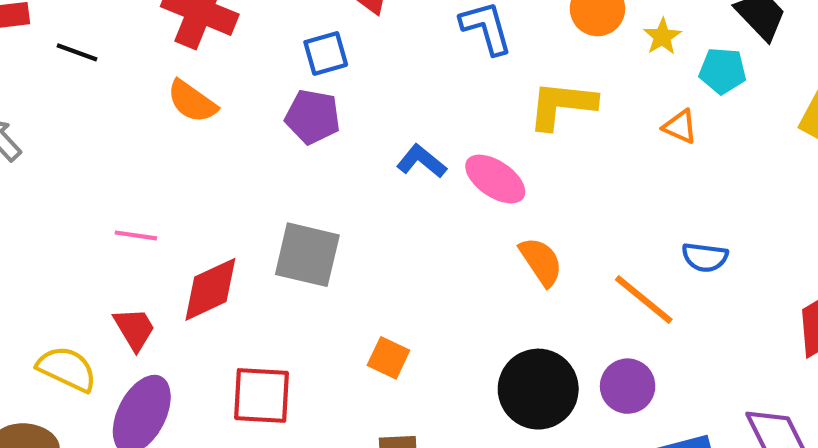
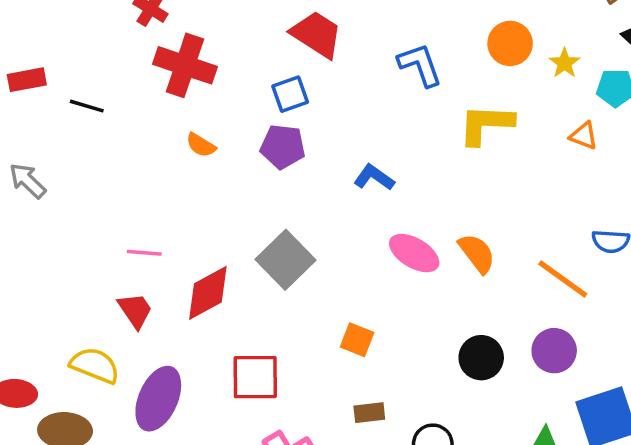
orange semicircle: (192, 101) -> (201, 145), moved, size x0.7
pink ellipse: (495, 179) -> (414, 253), moved
gray square: (307, 255) -> (285, 260), turned 36
red trapezoid: (134, 329) -> (135, 310), moved
black circle: (538, 389) -> (481, 358), size x0.7

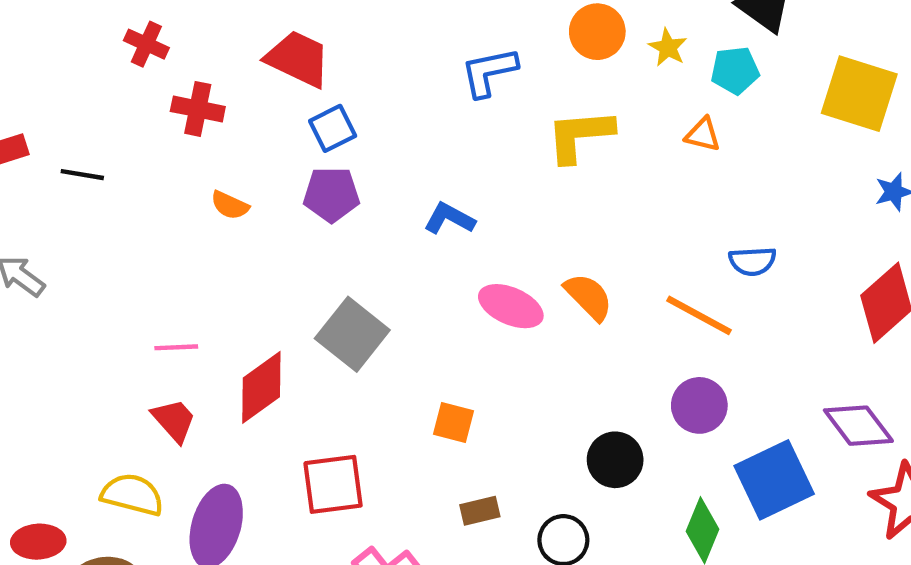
red trapezoid: (317, 34) -> (298, 59), moved
red cross: (185, 65) -> (198, 109), size x0.7
blue L-shape: (420, 65) -> (489, 72), turned -75
black circle: (481, 358) -> (615, 460), moved

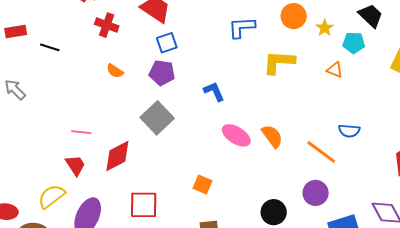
blue L-shape: (449, 219) -> (214, 91), turned 30
gray square: (352, 334) -> (157, 118), moved
yellow semicircle: (132, 495) -> (52, 196), turned -60

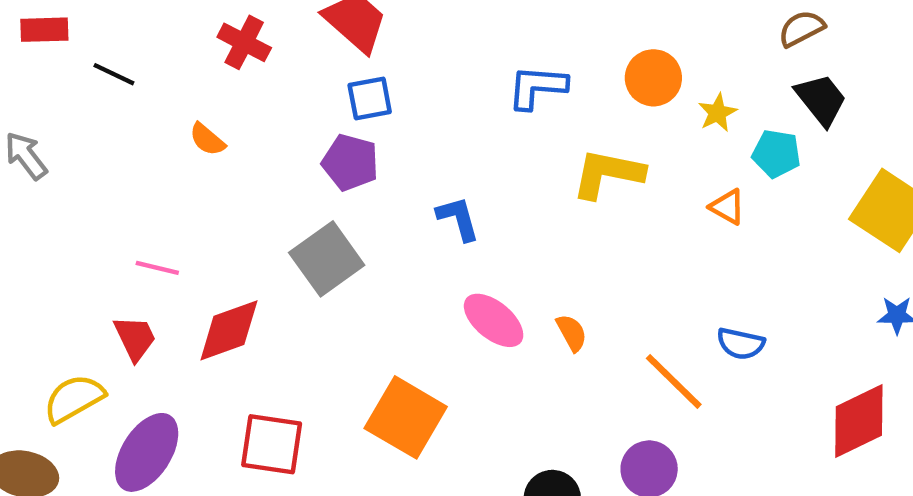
orange semicircle: (115, 71) -> (207, 139), moved
orange semicircle: (272, 136) -> (572, 333), size x0.7
orange square: (202, 185) -> (406, 417), size x1.8

